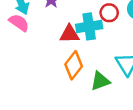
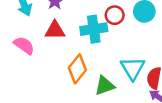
pink semicircle: (19, 23) -> (24, 45), moved
red triangle: (69, 34) -> (55, 30), moved

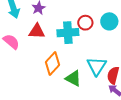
green triangle: (105, 86) -> (73, 78), turned 42

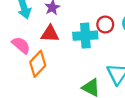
orange diamond: (52, 63) -> (38, 64), moved

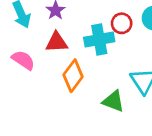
orange diamond: (38, 64) -> (73, 76), moved

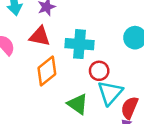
red circle: (122, 23) -> (99, 71), moved

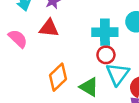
cyan cross: (79, 44) -> (105, 32), moved
orange diamond: (47, 71) -> (58, 77), moved

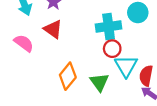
red triangle: (49, 28) -> (53, 29), turned 36
green triangle: (89, 87) -> (99, 82), turned 30

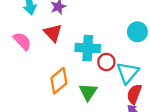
cyan cross: (109, 26) -> (88, 48), moved
cyan triangle: (126, 66) -> (128, 73), moved

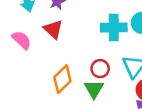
cyan cross: (88, 48) -> (114, 27), moved
red circle: (106, 62) -> (100, 69), moved

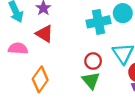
pink semicircle: (22, 40) -> (18, 48), turned -30
orange diamond: (62, 79) -> (40, 79), moved

